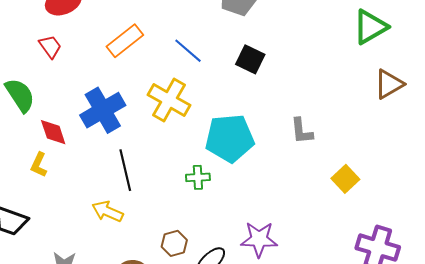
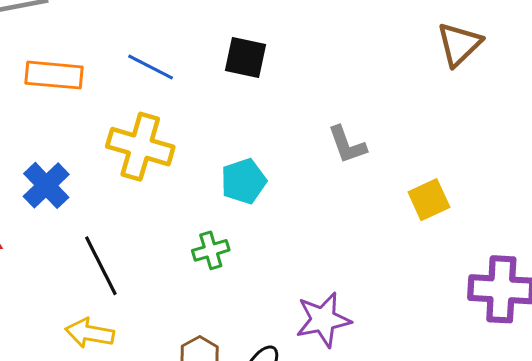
orange rectangle: (125, 41) -> (54, 75), turned 57
blue cross: (103, 110) -> (46, 185), size x0.7
cyan pentagon: (230, 138) -> (244, 181), size x0.6
yellow square: (345, 179) -> (429, 200), turned 32

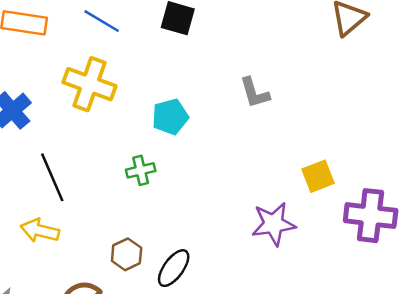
yellow square: (429, 200) -> (318, 176), moved
purple star: (323, 320) -> (274, 224), moved

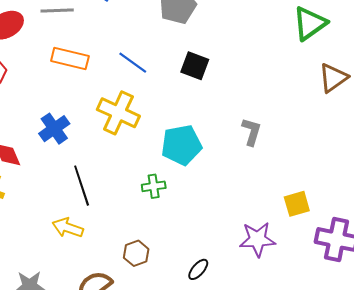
gray L-shape: (255, 93) -> (251, 132), turned -152
cyan pentagon: (170, 117) -> (181, 145), size x1.4
black ellipse: (174, 268) -> (198, 269), moved, size x0.7

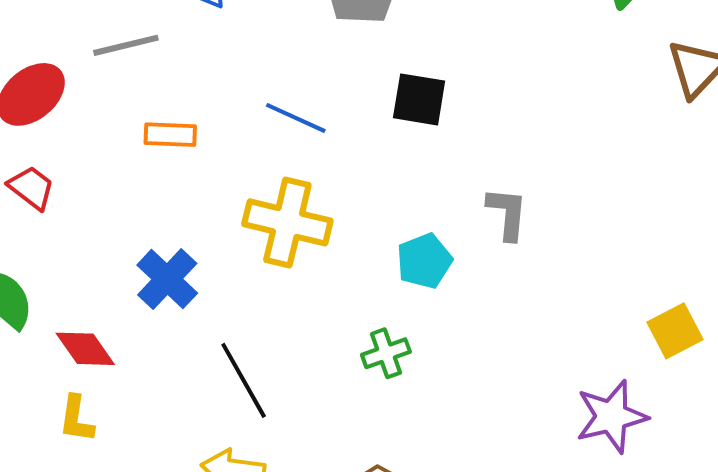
orange rectangle: (70, 58) -> (170, 135), size x0.7
gray L-shape: (251, 132) -> (507, 213), moved
cyan pentagon: (181, 145) -> (424, 261), size x0.7

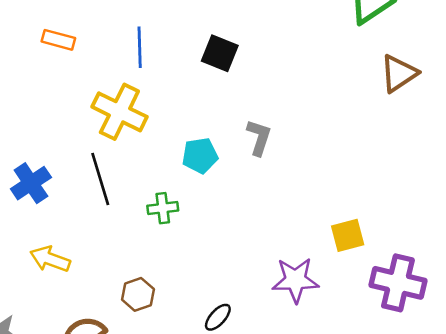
blue line: (296, 118) -> (140, 47), turned 51
blue cross: (167, 279) -> (31, 183), moved
black line: (244, 380) -> (100, 179), moved

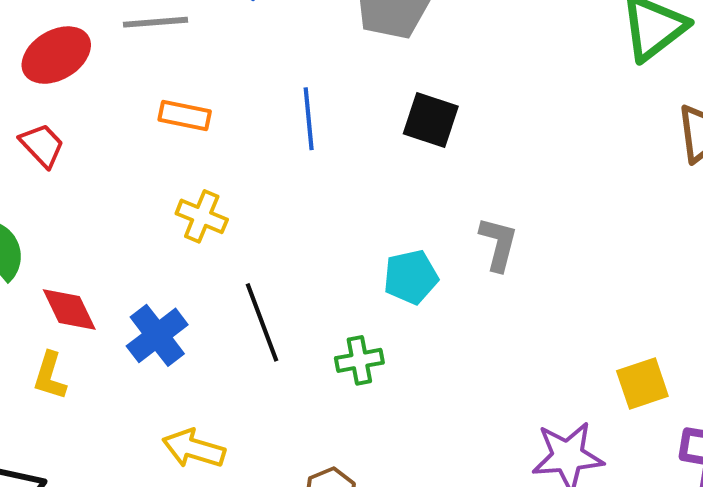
yellow cross: (119, 112) -> (202, 216), moved, size x0.6

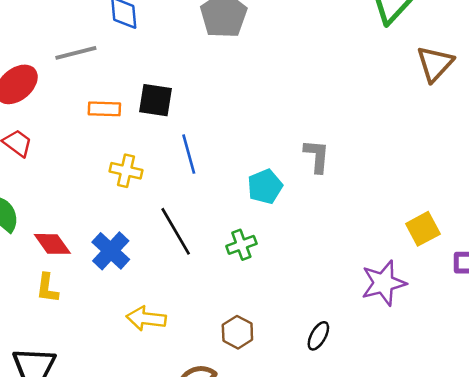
blue line: (309, 119) -> (189, 154), moved
black square: (431, 120) -> (155, 100), moved

